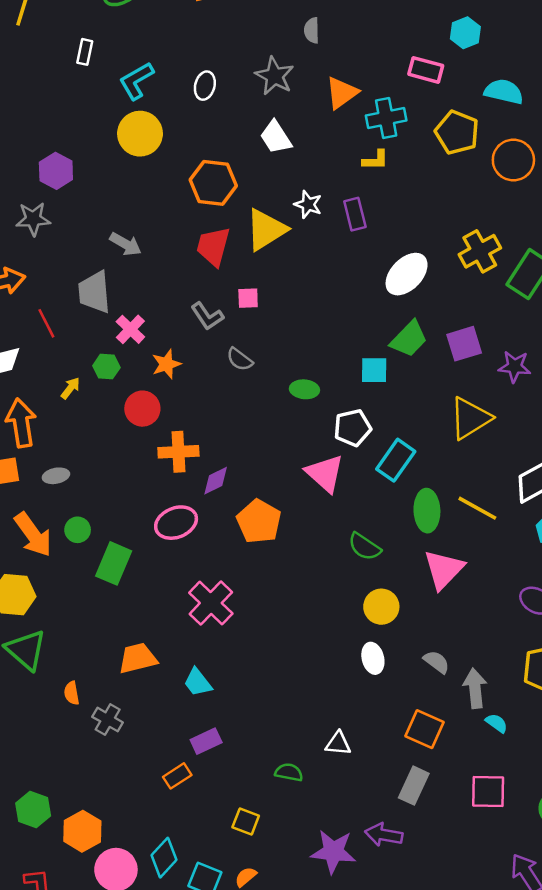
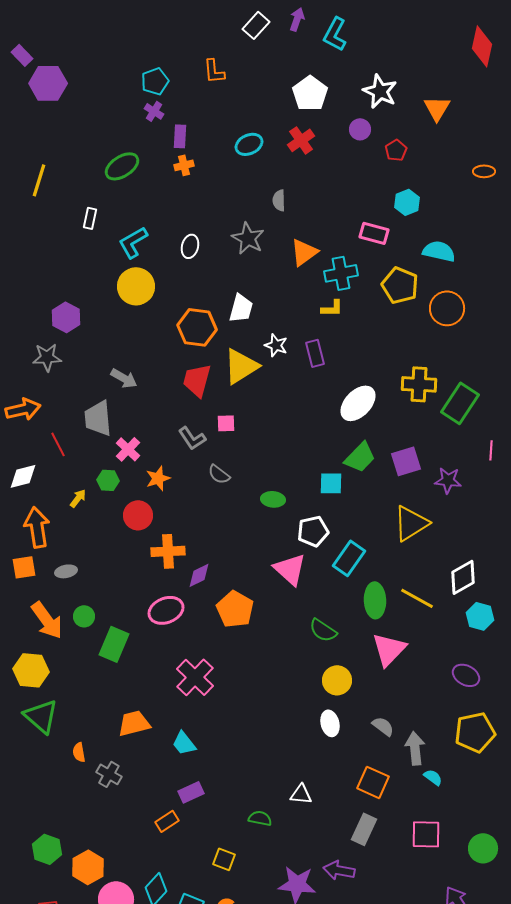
white trapezoid: (276, 137) -> (241, 308), moved, turned -132
yellow cross: (480, 251) -> (419, 384), turned 32

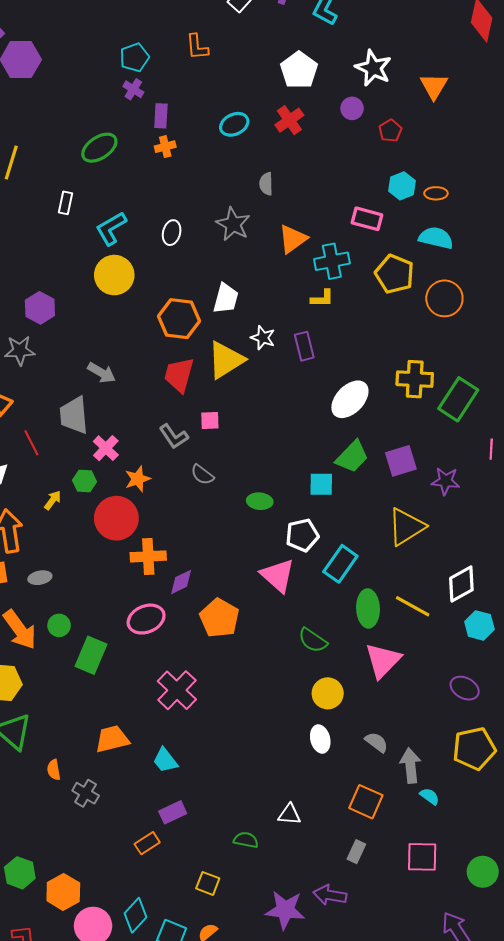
orange ellipse: (484, 171) -> (436, 193), moved
red circle: (138, 515) -> (116, 518), size x1.4
gray rectangle: (364, 829) -> (356, 852), size x0.7

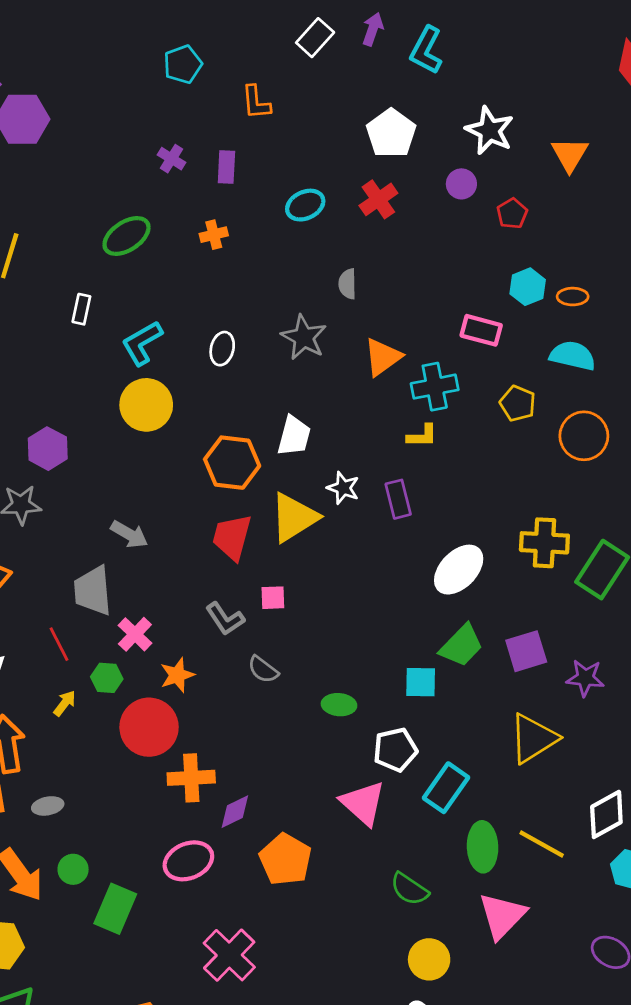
cyan pentagon: (134, 57) -> (183, 64), moved
purple rectangle: (161, 116) -> (226, 167), moved
yellow pentagon: (395, 274) -> (518, 403), size x0.7
red line: (31, 443) -> (59, 644), moved

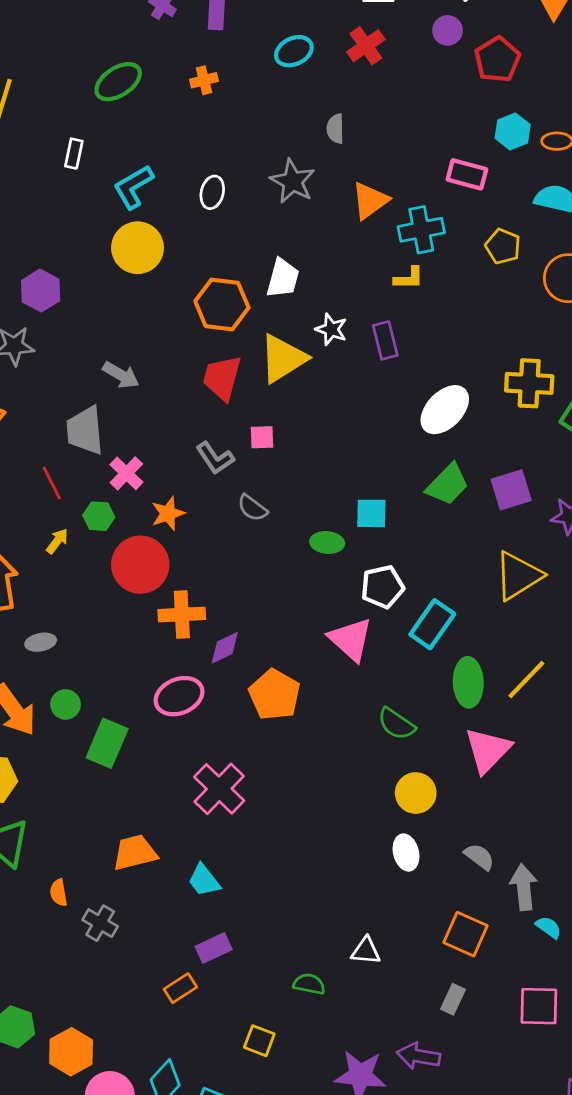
red pentagon: (512, 213) -> (497, 59), size x1.5
cyan square: (421, 682) -> (371, 513), moved
yellow line: (542, 844) -> (526, 680), turned -75

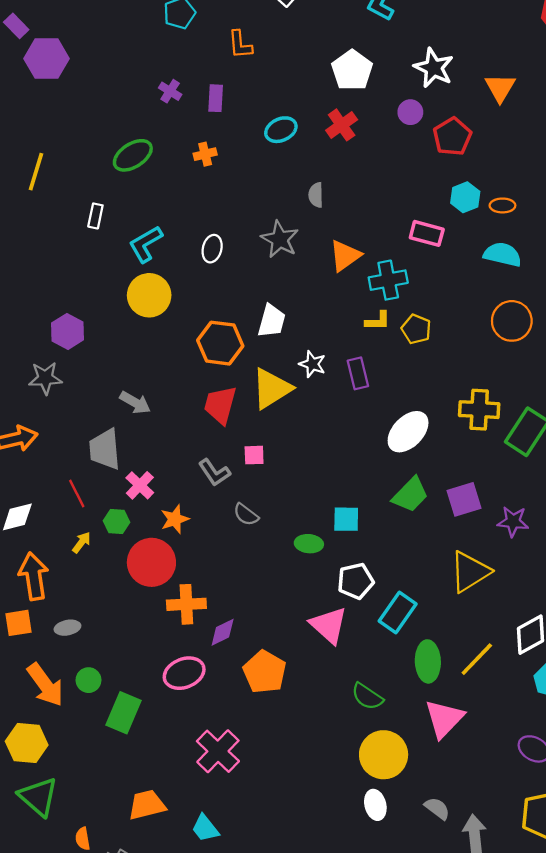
yellow pentagon: (503, 246) -> (416, 329), moved
yellow circle: (416, 793) -> (384, 755), size x1.4

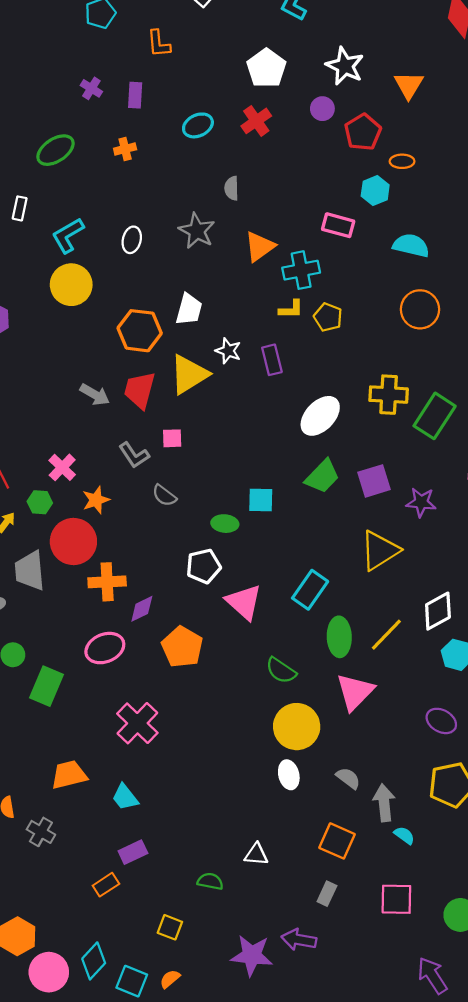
orange ellipse: (502, 205) -> (402, 161), moved
gray arrow: (135, 403) -> (95, 395), moved
gray trapezoid: (105, 449) -> (30, 571), moved
white pentagon: (356, 581) -> (204, 566), moved

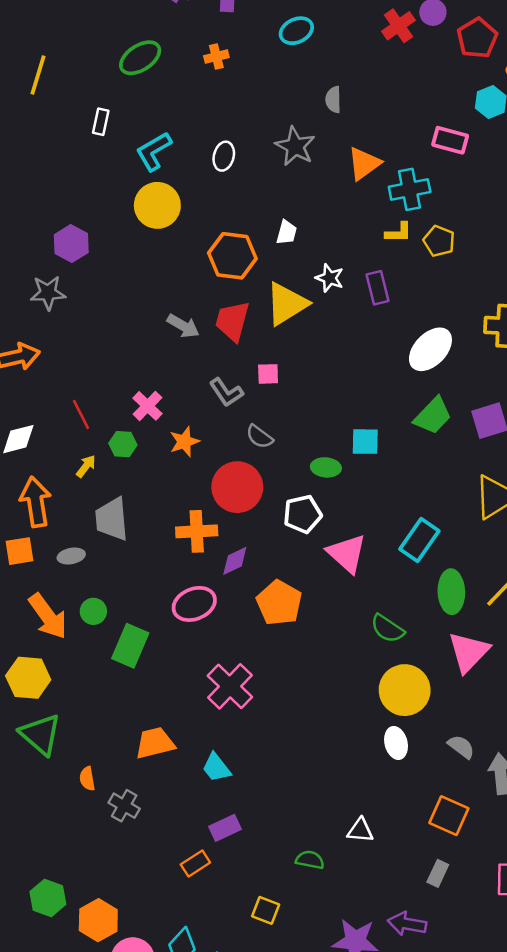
red cross: (256, 121) -> (398, 26), moved
white trapezoid: (189, 309) -> (287, 232), size x0.7
red circle: (73, 541) -> (237, 487), moved

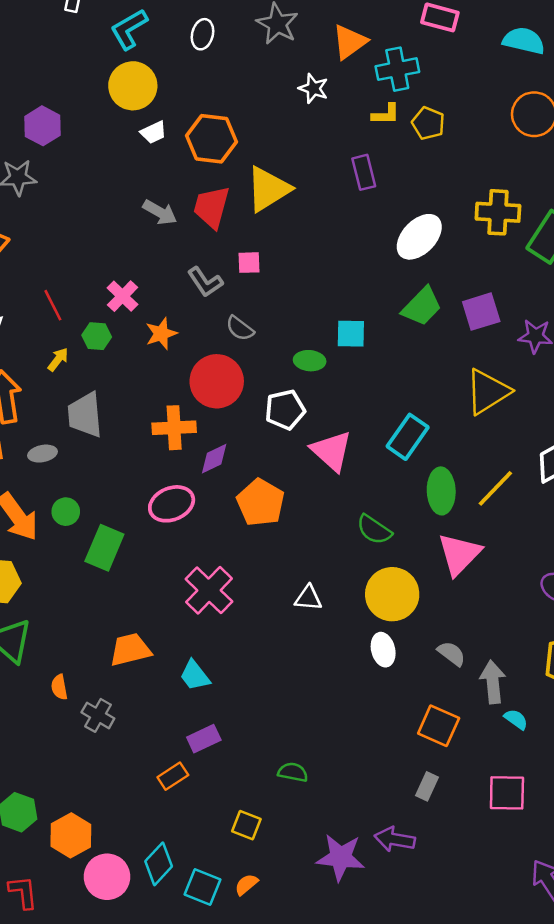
white trapezoid: (287, 232) -> (153, 132), moved, turned 50
white star: (330, 278) -> (313, 88), moved
white triangle: (360, 830) -> (308, 598), moved

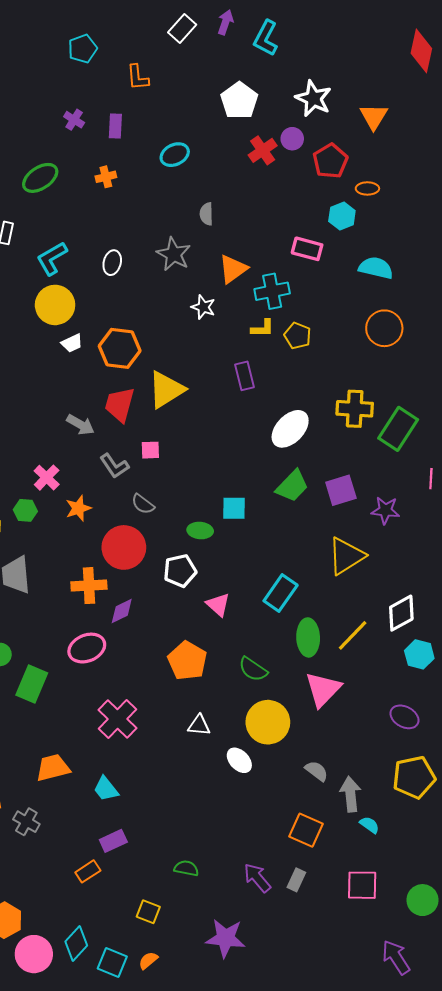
gray arrow: (160, 212) -> (80, 425), moved
pink triangle: (332, 451) -> (218, 605), size x0.7
orange pentagon: (261, 503) -> (187, 661), moved
white ellipse: (383, 650) -> (239, 760), moved, turned -30
purple arrow: (395, 839) -> (257, 878), moved, turned 40

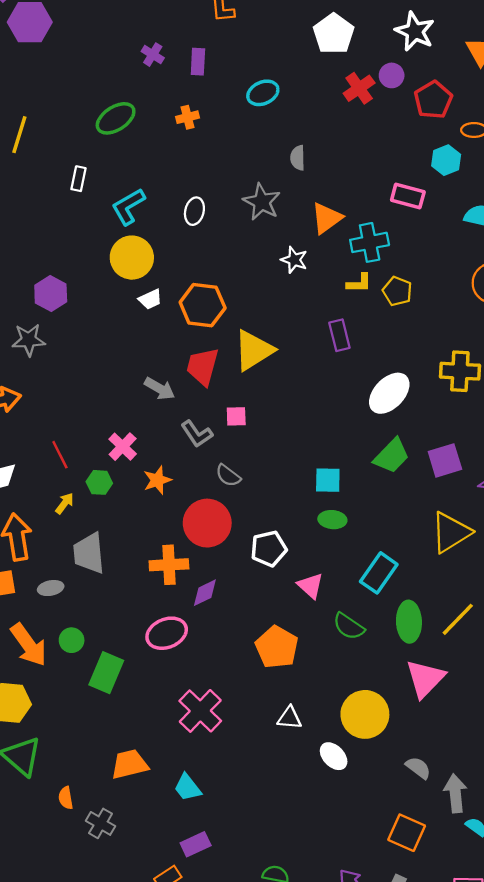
green ellipse: (200, 531) -> (332, 520), moved
green semicircle: (253, 669) -> (349, 626), moved

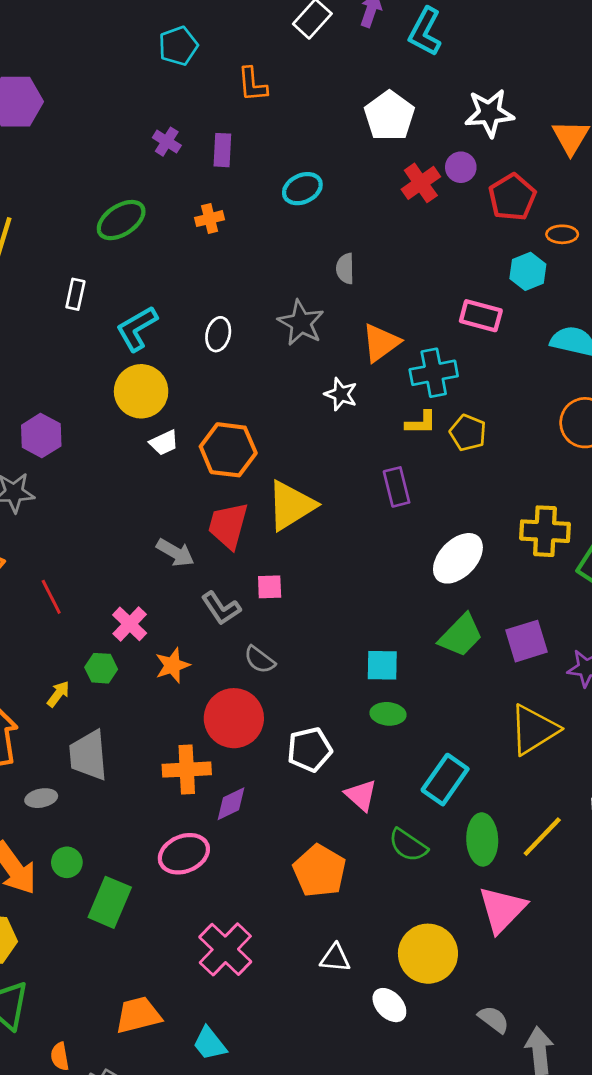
white star: (415, 31) -> (489, 113), turned -30
red line: (60, 455) -> (51, 597), moved

